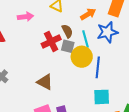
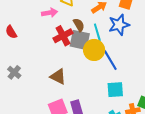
pink arrow: (26, 17) -> (50, 13), moved
gray square: (68, 46) -> (80, 40), size x1.5
blue line: (98, 67) -> (110, 60), turned -35

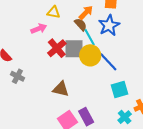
brown semicircle: (79, 25) -> (81, 24), moved
gray cross: (14, 72) -> (17, 76), moved

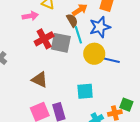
yellow circle: (90, 55) -> (94, 54), moved
blue line: (108, 62) -> (109, 60), moved, turned -45
cyan square: (120, 90) -> (85, 91), moved

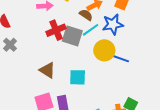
brown semicircle: (72, 20) -> (86, 15), turned -32
cyan line: (78, 35) -> (91, 30), turned 66
cyan square: (85, 91) -> (78, 77), moved

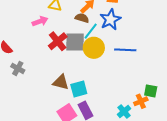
yellow circle: (104, 50) -> (94, 48), moved
cyan square: (78, 77) -> (79, 89), moved

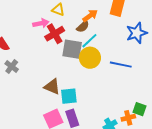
brown semicircle: (82, 18) -> (83, 26), turned 112
blue star: (110, 19) -> (137, 33), moved
red cross: (58, 41) -> (55, 34), moved

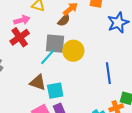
red cross: (55, 34) -> (20, 37), moved
cyan line: (89, 41) -> (48, 57), moved
blue line: (121, 65) -> (108, 73), moved, turned 75

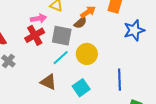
gray square: (55, 44) -> (62, 36), moved
cyan square: (55, 91) -> (81, 88), moved, turned -30

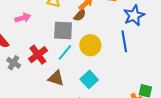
pink arrow: (39, 18) -> (23, 18), moved
red cross: (35, 35) -> (38, 55), moved
blue line: (120, 80) -> (124, 41), moved

